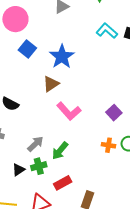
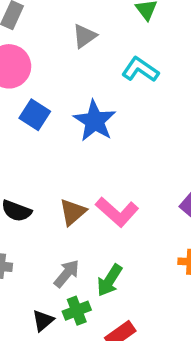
cyan L-shape: (107, 31) -> (140, 70), moved
brown triangle: (51, 84) -> (73, 212), moved

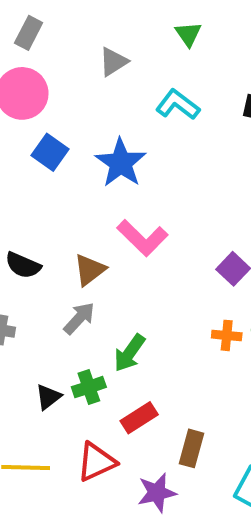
pink L-shape: (117, 212) -> (142, 238), moved
gray arrow: (67, 274) -> (79, 318), moved

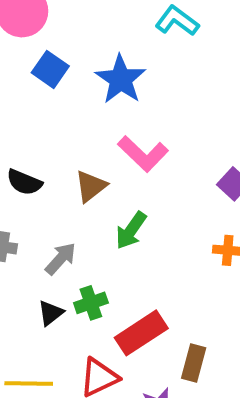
gray arrow: (79, 318) -> (61, 259), moved
green arrow: (129, 353) -> (131, 230), moved
red rectangle: (139, 418) -> (141, 333), size x1.4

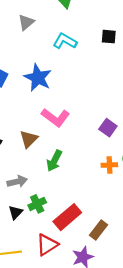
gray arrow: (61, 259) -> (17, 181), turned 42
brown rectangle: (194, 363) -> (99, 230), turned 30

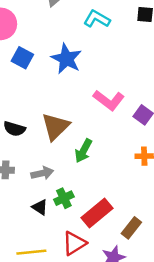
pink L-shape: (55, 117) -> (109, 100), moved
brown triangle: (29, 139) -> (56, 126), size x1.4
black triangle: (16, 212) -> (40, 207), turned -42

